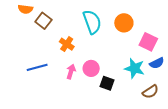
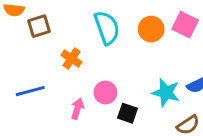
brown square: (43, 21) -> (39, 26), turned 35
pink square: (148, 42) -> (185, 25), moved
pink arrow: (71, 72) -> (77, 109), moved

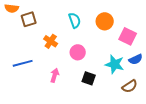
pink square: (185, 25) -> (128, 36), moved
cyan semicircle: (107, 28) -> (75, 20), size x0.7
pink circle: (105, 93) -> (78, 52), moved

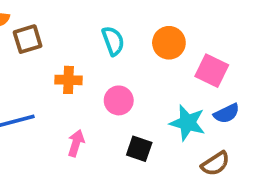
orange cross: (51, 41) -> (69, 80), turned -32

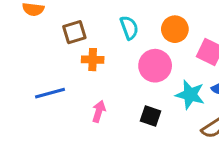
brown square: (28, 39) -> (74, 32), moved
pink circle: (119, 100) -> (155, 66), moved, size x1.4

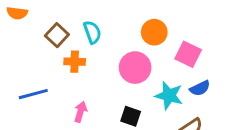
cyan semicircle: (129, 28) -> (92, 32), moved
brown square: (74, 32) -> (57, 35), turned -30

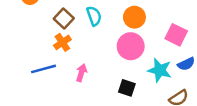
orange circle: (154, 32) -> (134, 17), moved
orange cross: (75, 62) -> (62, 42), moved, turned -36
pink arrow: (81, 112) -> (81, 73), moved

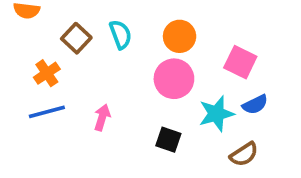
orange cross: (62, 42) -> (47, 73), moved
cyan star: (160, 70) -> (216, 114), turned -30

